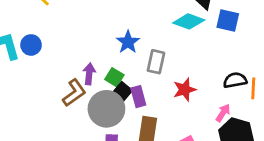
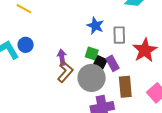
purple arrow: (89, 74) -> (62, 57), moved
red star: (185, 90) -> (145, 50), size x1.4

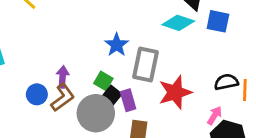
gray rectangle: (119, 35) -> (145, 64), size x1.4
blue circle: (26, 45) -> (37, 94), moved

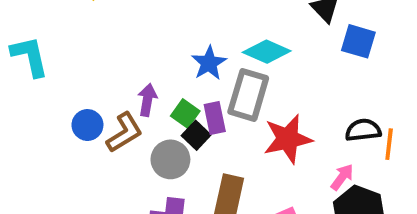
cyan diamond: (178, 23) -> (267, 52), moved
purple arrow: (63, 77) -> (147, 100), moved
purple rectangle: (128, 100) -> (215, 118), moved
gray circle: (96, 113) -> (170, 159), size x0.7

